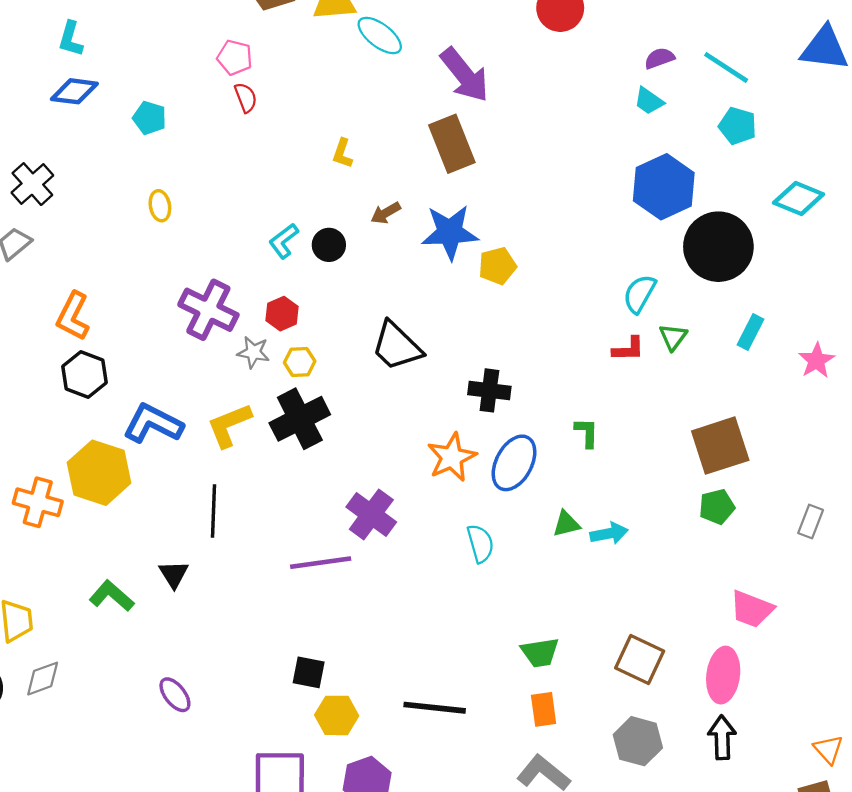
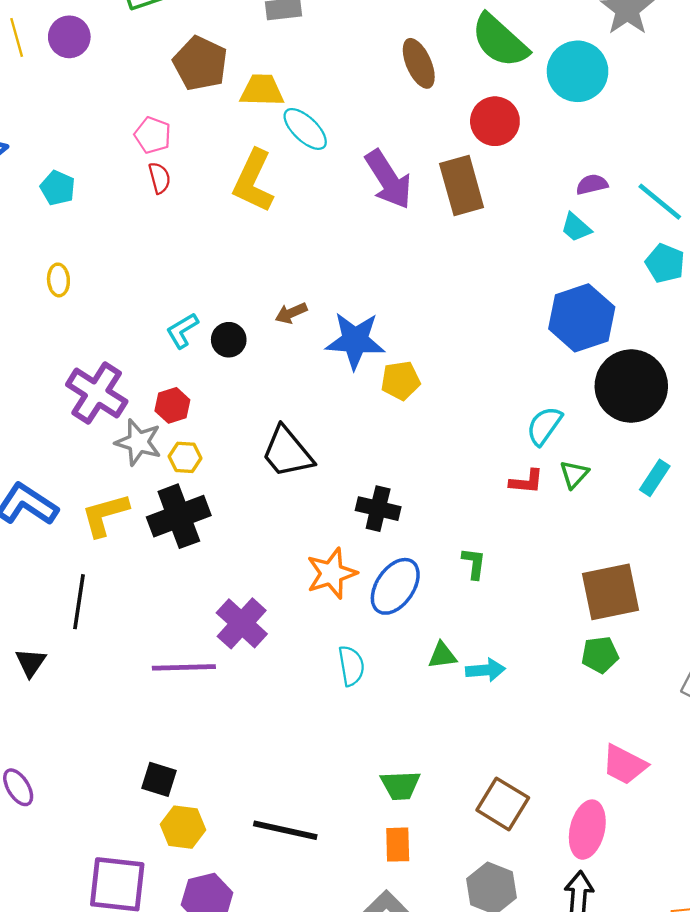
brown rectangle: (452, 144) -> (462, 185), moved
yellow L-shape: (342, 153) -> (253, 181), moved, size x2.0
gray star: (253, 352) -> (138, 442), size x1.4

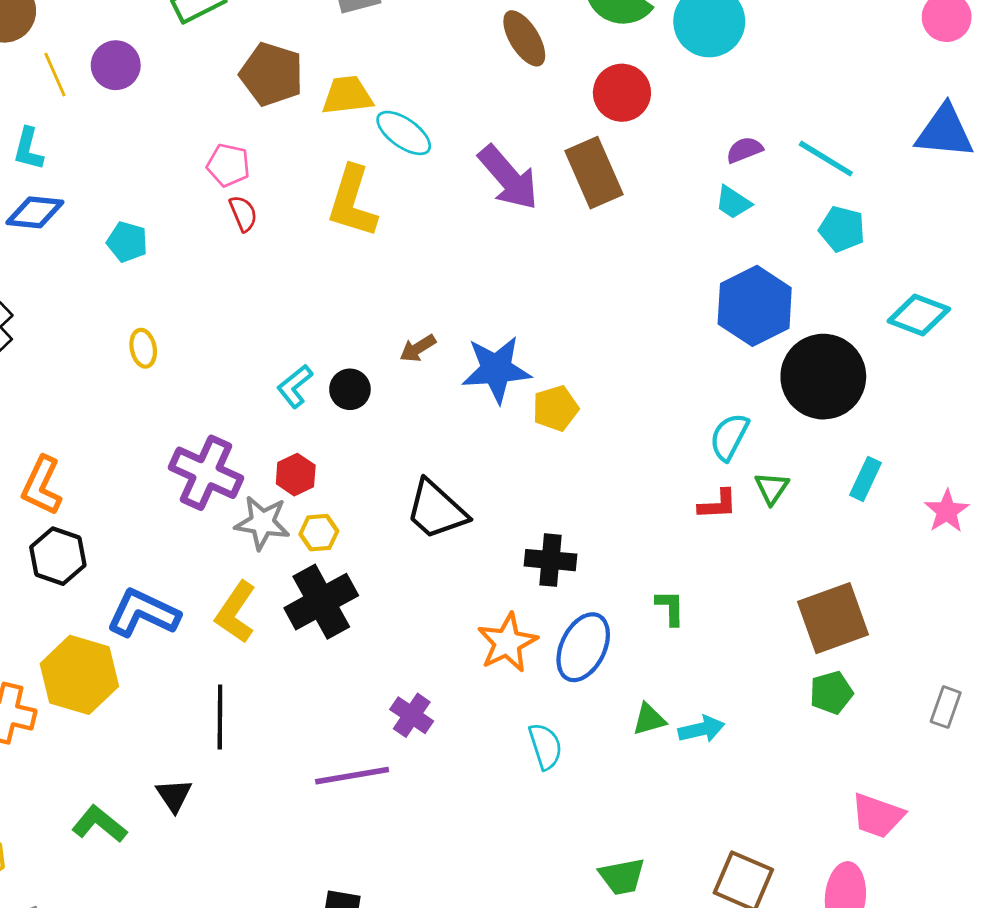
yellow L-shape: (105, 515) -> (236, 612), turned -32
purple cross: (242, 623) -> (412, 715), size x0.7

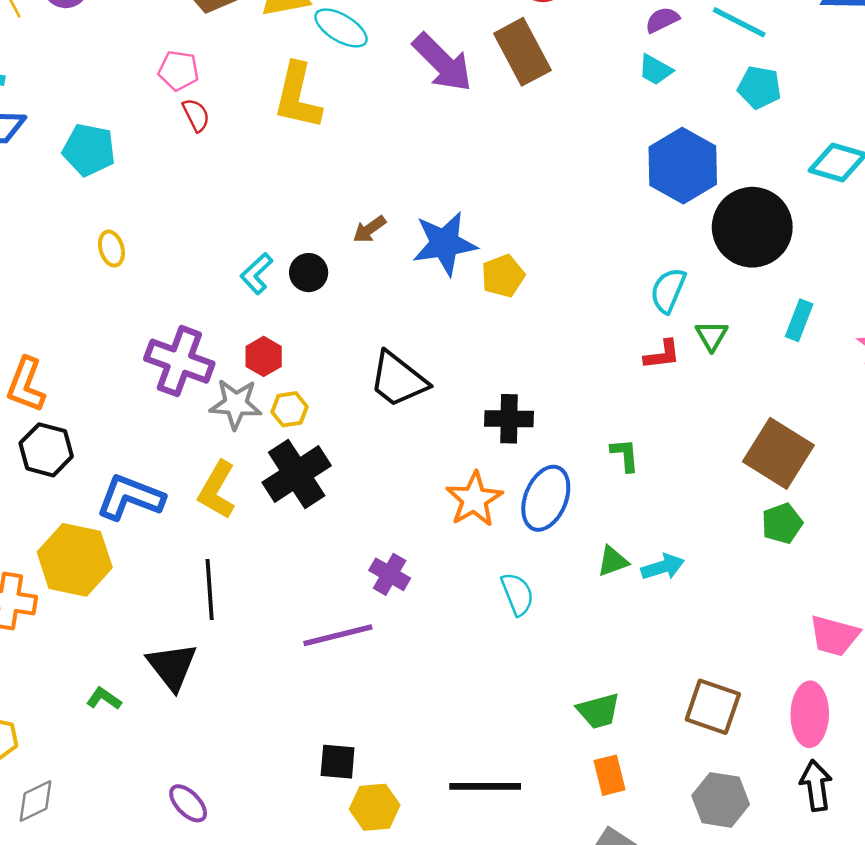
cyan pentagon: (127, 242) -> (89, 150), size x1.4
brown square: (833, 618) -> (778, 453), turned -34
black triangle: (174, 795) -> (172, 666), size x1.5
green L-shape: (99, 824) -> (104, 698), size x0.7

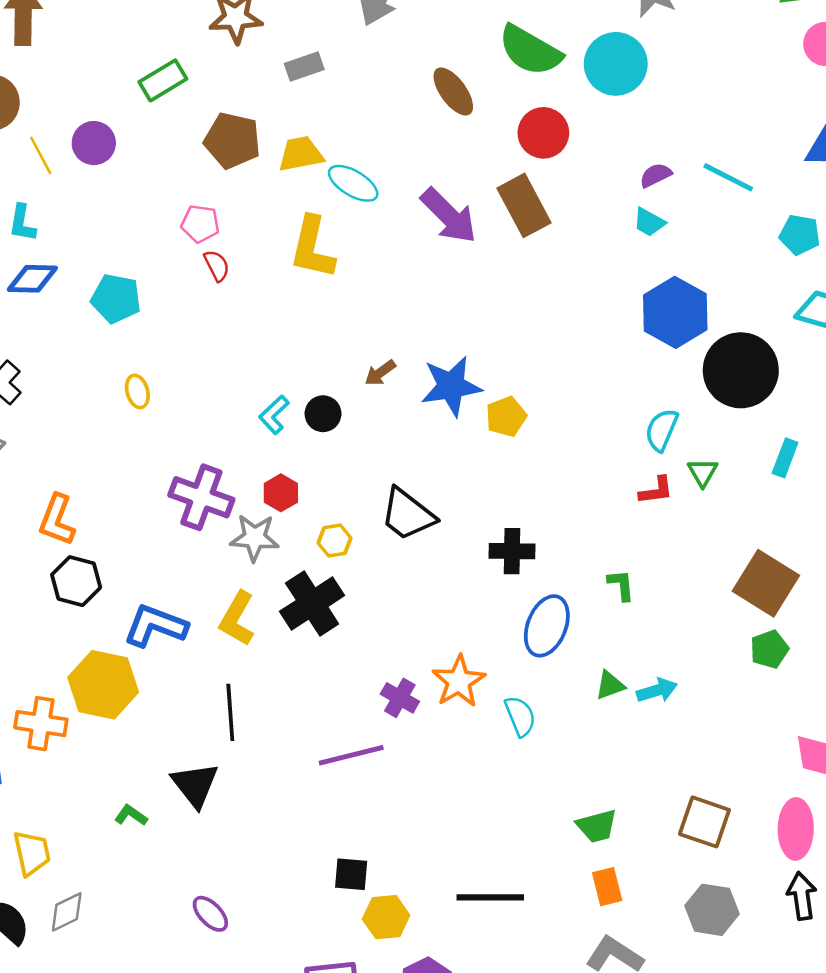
cyan pentagon: (759, 87) -> (800, 235), moved
yellow hexagon: (289, 409) -> (335, 541), moved
orange star: (474, 499) -> (459, 681), moved

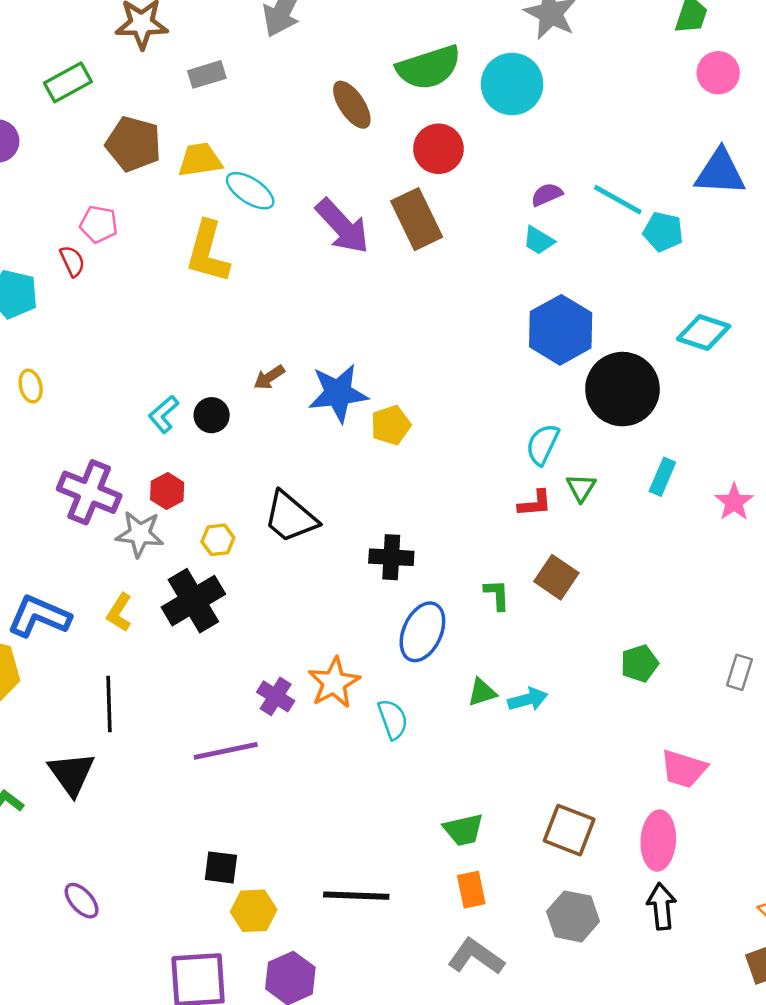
green semicircle: (530, 50) -> (429, 67), turned -50
cyan pentagon: (800, 235) -> (663, 232), moved
red semicircle: (217, 266) -> (72, 261), moved
brown square: (766, 583) -> (556, 577), moved, size x0.7
yellow L-shape: (237, 619) -> (119, 613), size x0.7

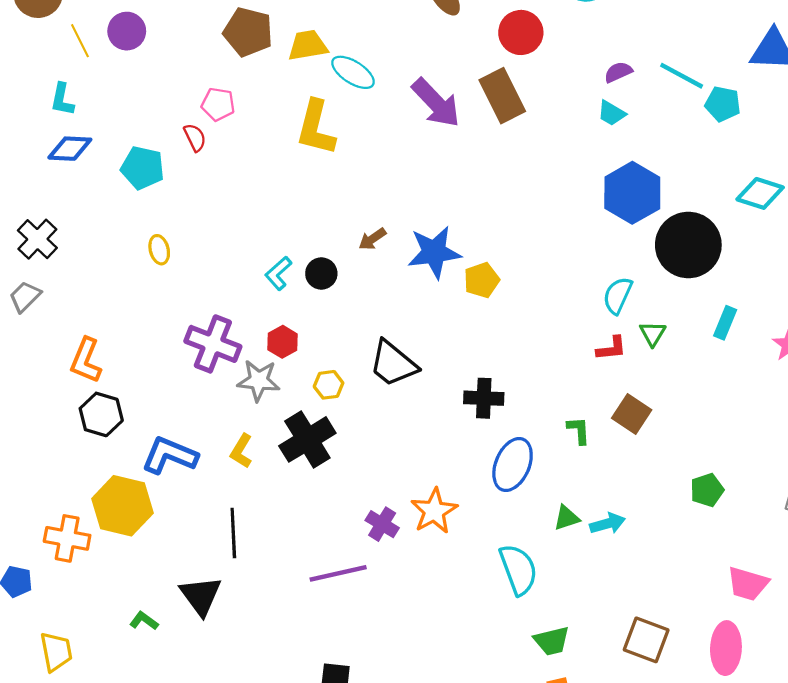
cyan semicircle: (393, 719) -> (518, 569), moved, size x1.4

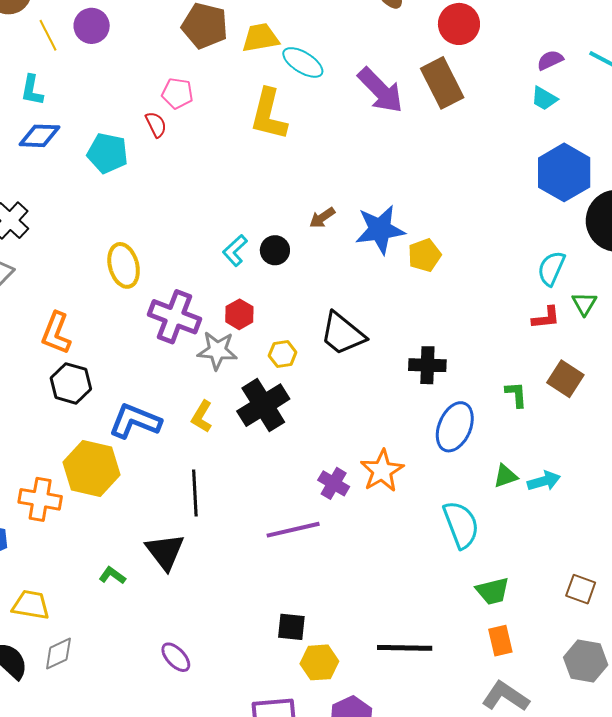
yellow ellipse: (159, 250) -> (124, 265), moved, size x1.6
brown square: (646, 640) -> (581, 589), size x0.7
yellow trapezoid: (56, 652) -> (31, 605), turned -69

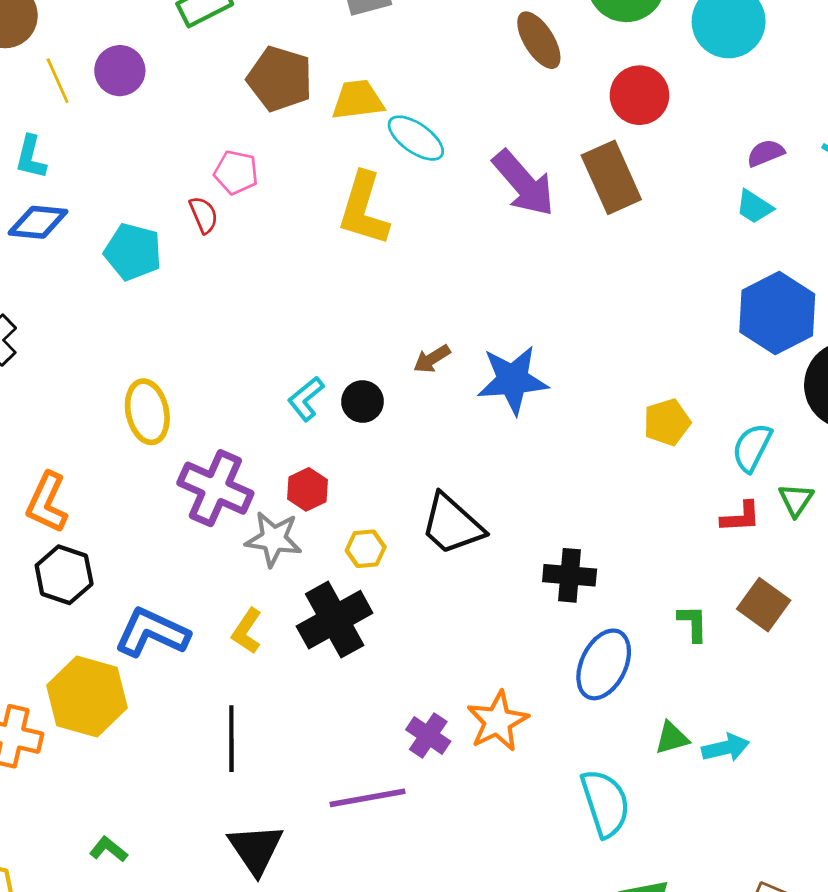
yellow pentagon: (424, 255) -> (667, 422), moved
black triangle: (165, 552) -> (256, 849), moved

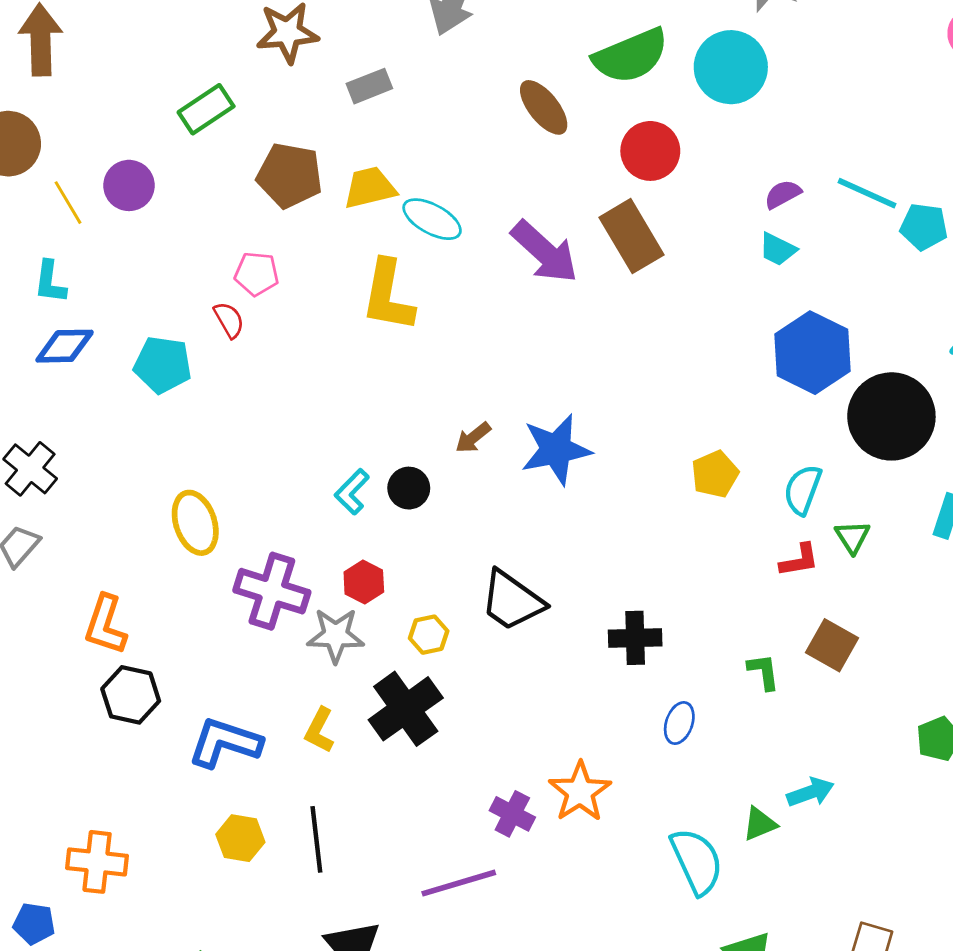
blue ellipse: (604, 664) -> (679, 723), size x0.6
yellow hexagon: (87, 696) -> (240, 838), moved, size x0.6
green triangle: (672, 738) -> (760, 824), moved

